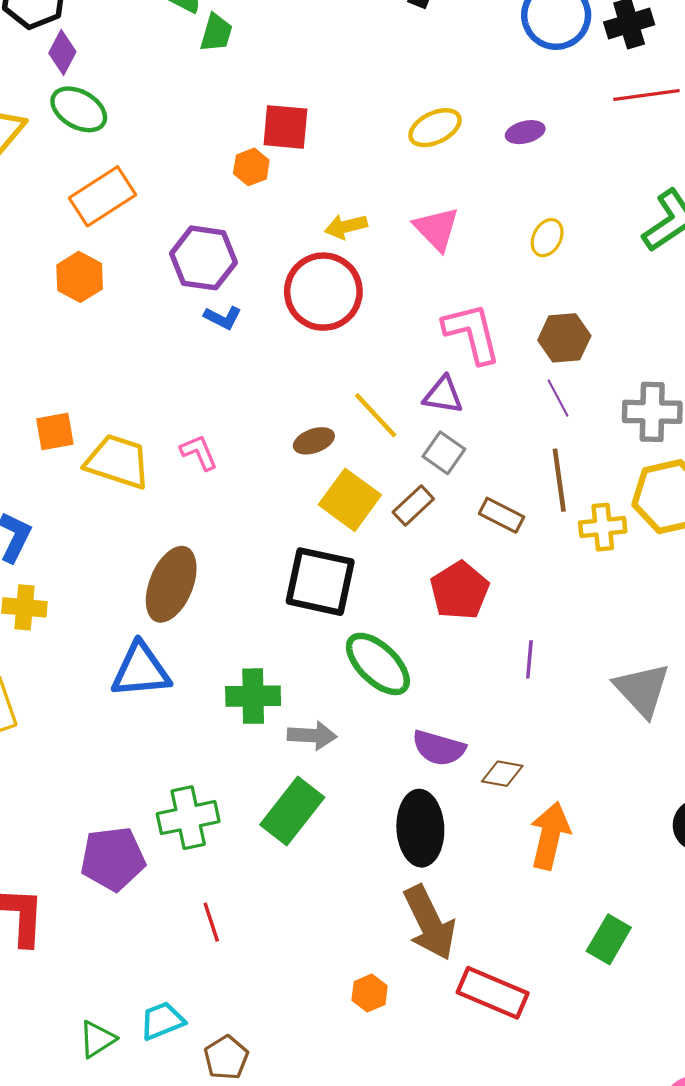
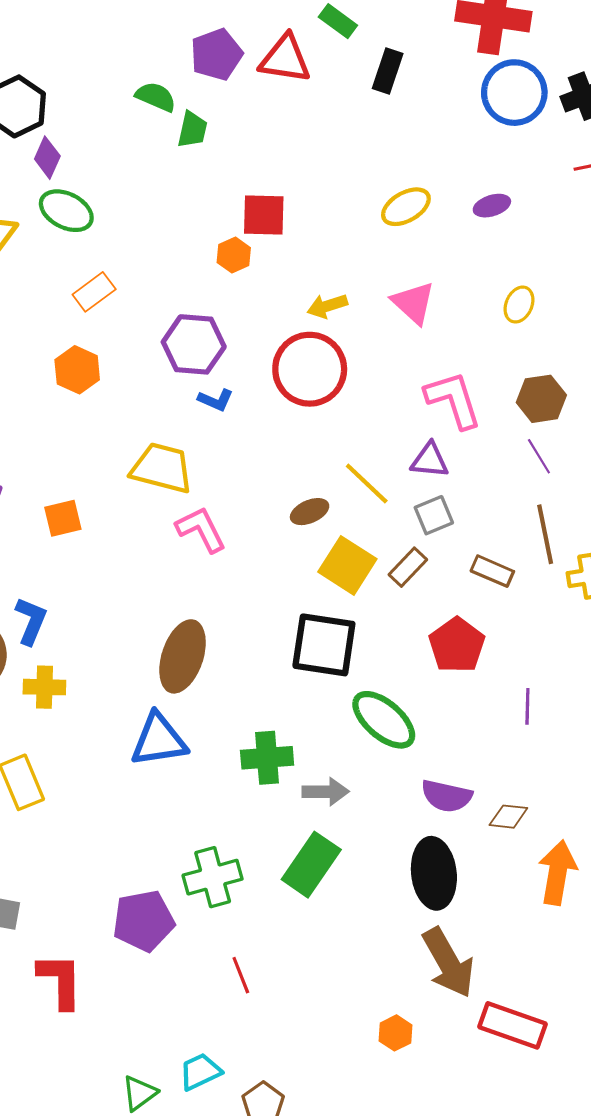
orange rectangle: (102, 196) -> (94, 292), size x0.7
pink L-shape: (199, 452) -> (201, 529), size x1.4
gray square: (444, 453) -> (434, 515), turned 36
yellow trapezoid: (118, 462) -> (162, 468), moved

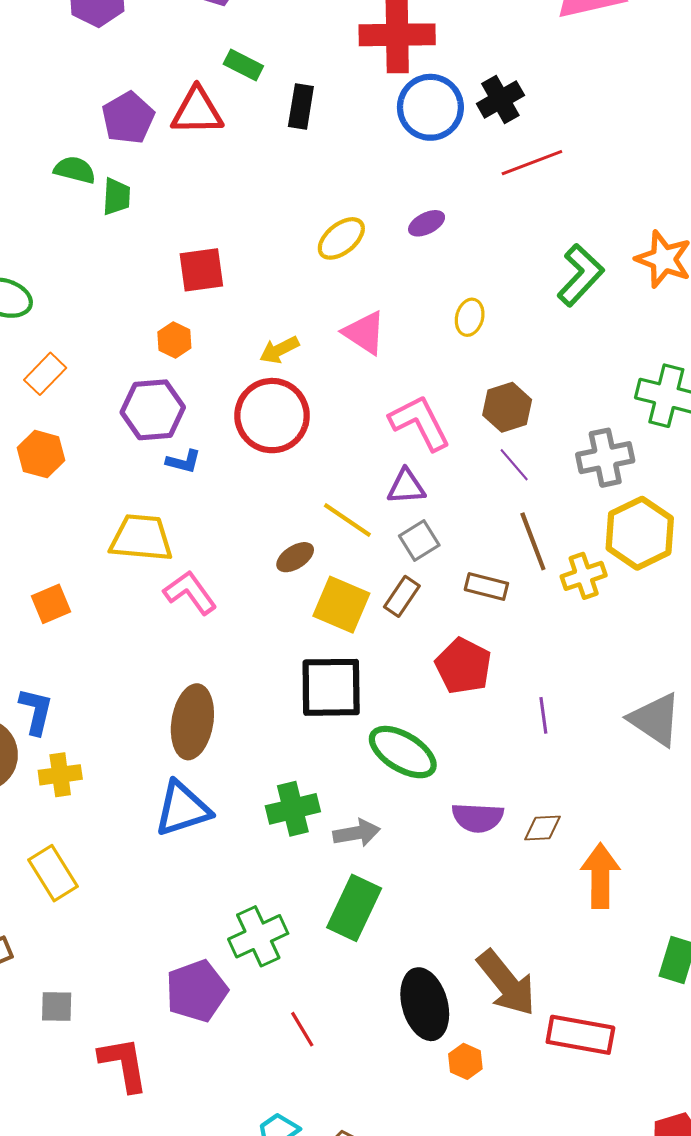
orange hexagon: (234, 255) -> (174, 340), moved
black ellipse: (434, 873) -> (425, 1004), moved

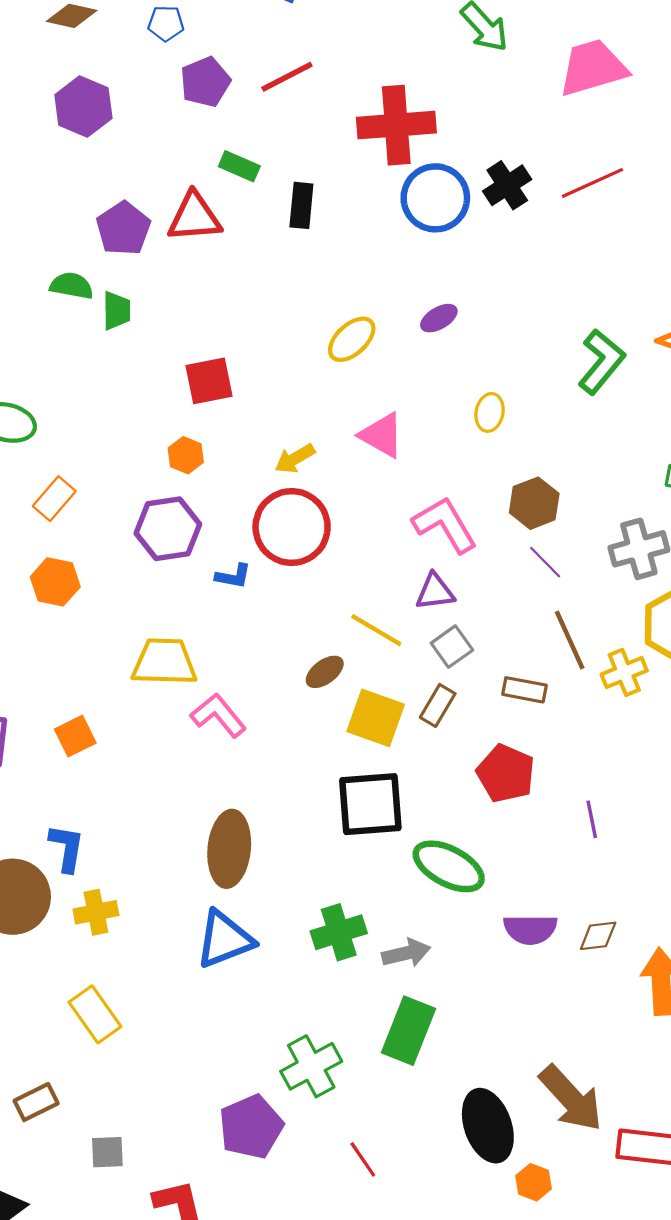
red line: (532, 163) -> (592, 183), moved
blue L-shape: (184, 461) -> (233, 576), moved

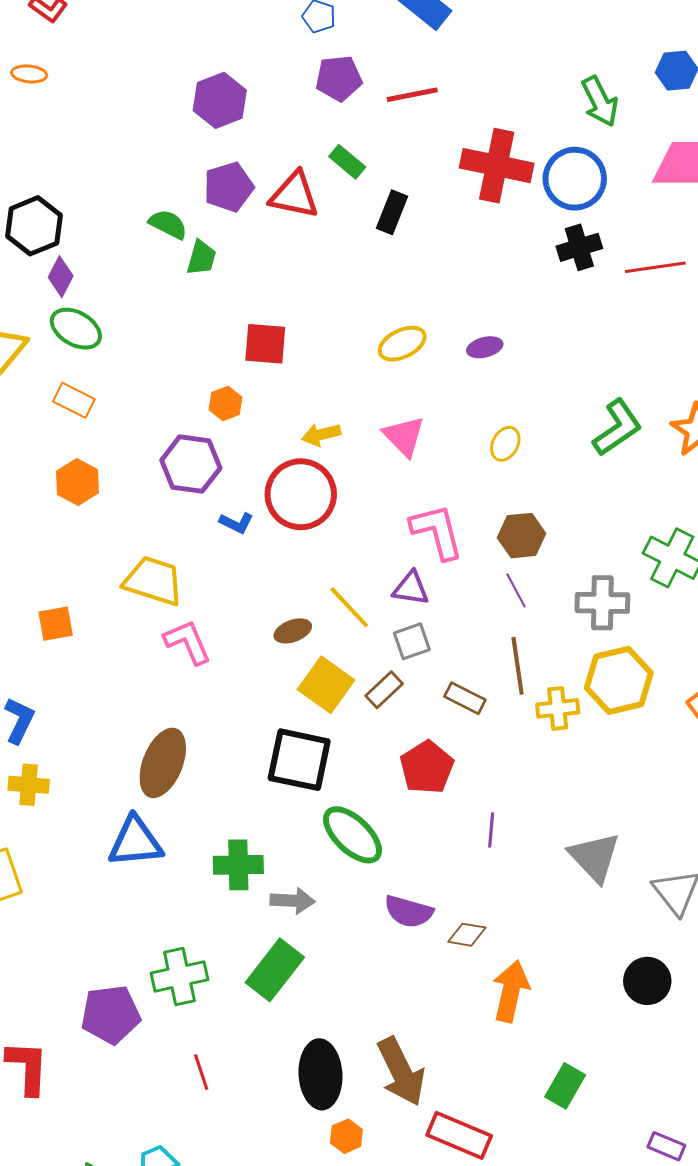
purple hexagon: (83, 106) -> (220, 100), moved
blue circle: (435, 198) -> (575, 179), moved
orange rectangle: (54, 499) -> (74, 400), moved, turned 60

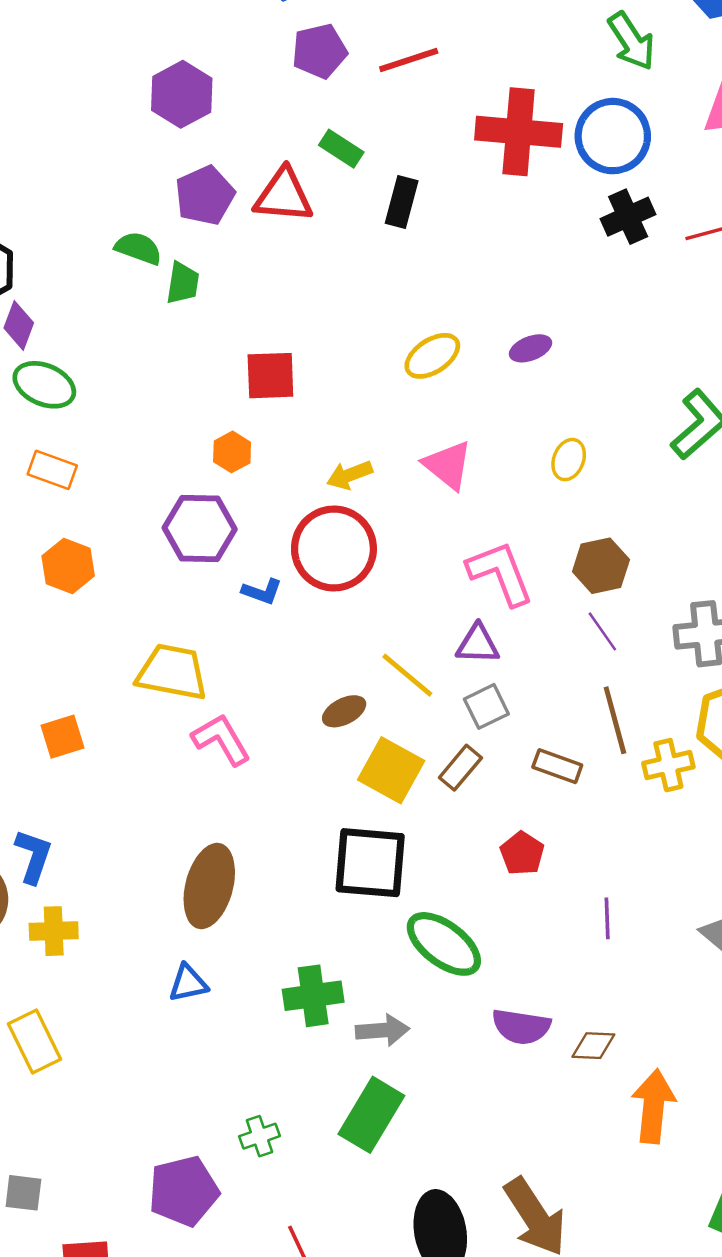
red pentagon: (427, 767) -> (522, 853), size x0.7
blue triangle: (135, 842) -> (188, 983), size x0.6
green cross: (179, 976) -> (260, 1136), size x0.6

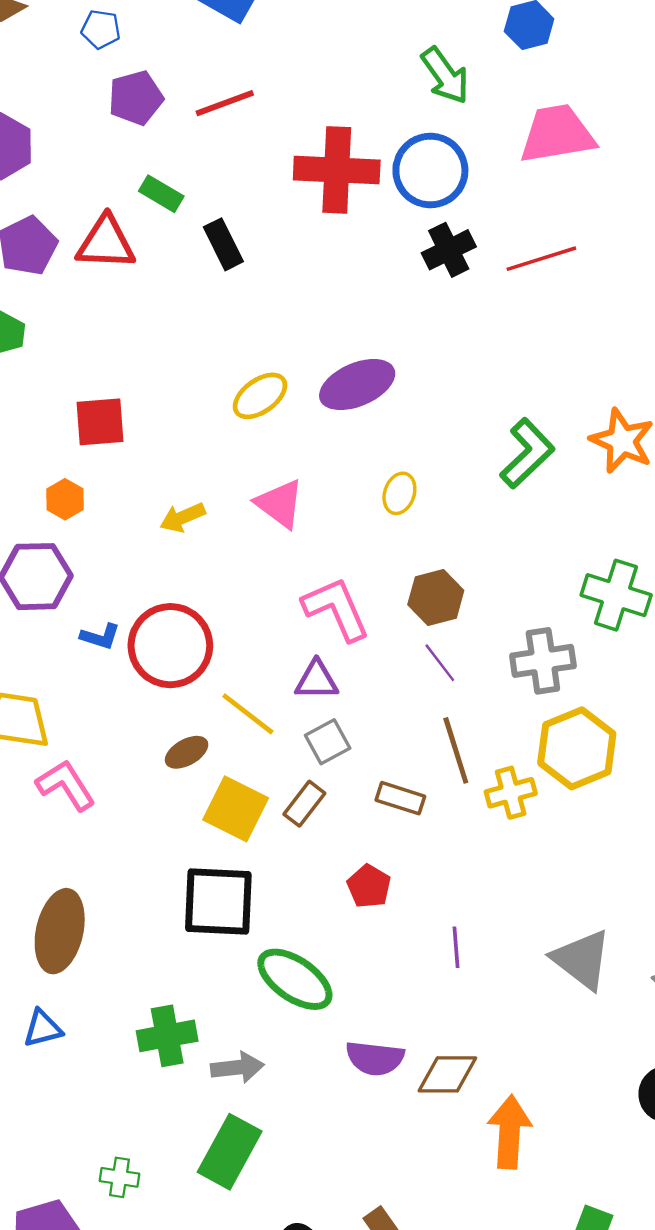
black rectangle: (402, 202) -> (223, 244), turned -39
purple ellipse: (531, 348) -> (357, 385), size x1.8
red circle: (334, 548) -> (170, 646), moved
brown diamond: (593, 1046) -> (447, 1074), size x1.4
green cross: (260, 1136) -> (120, 1177), turned 30

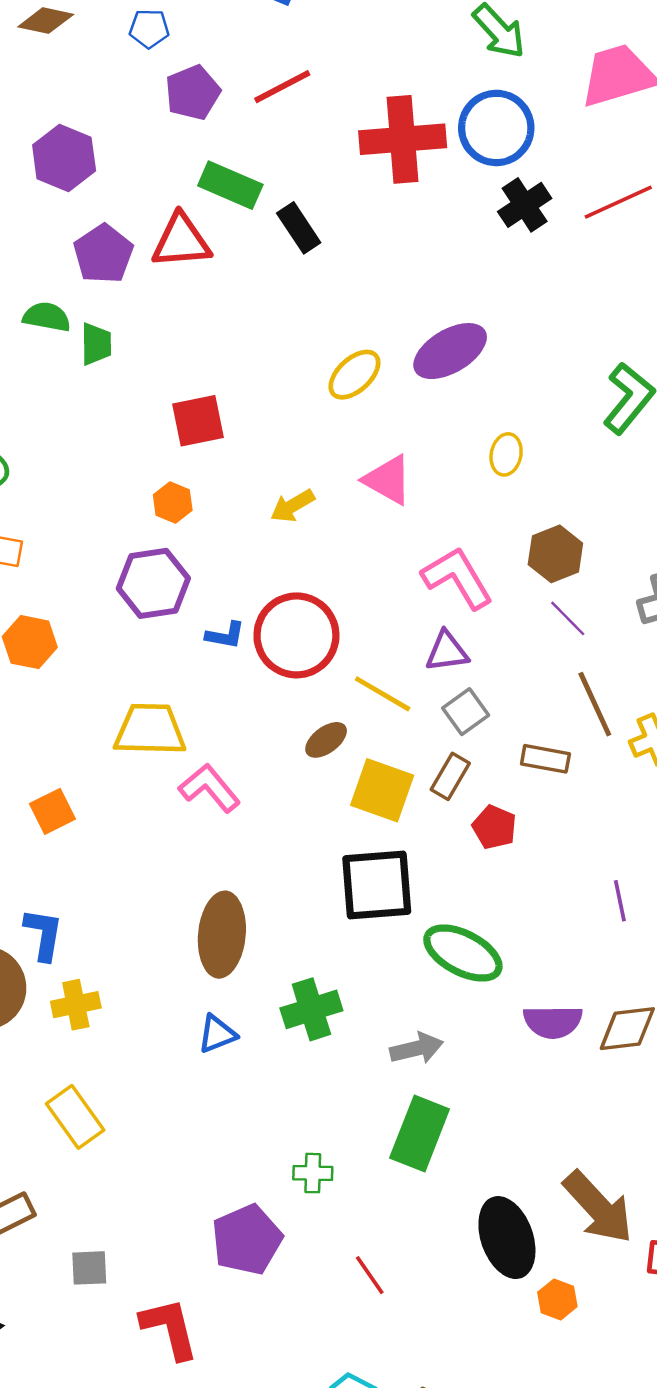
green rectangle: (161, 194) -> (230, 185), size x1.4
red pentagon: (369, 886) -> (494, 827), moved
green cross: (167, 1036) -> (311, 1009), moved

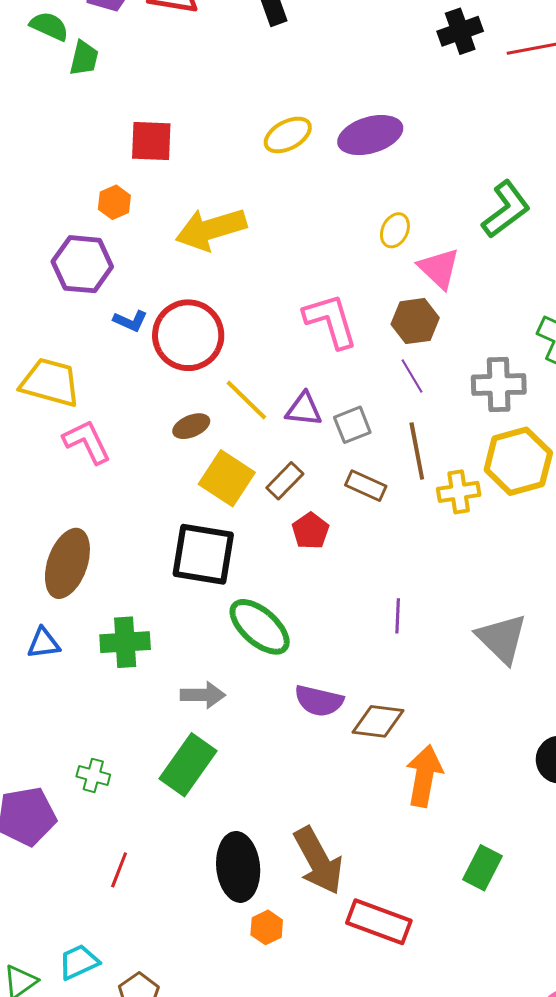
pink triangle: (388, 480) -> (439, 268), moved
yellow arrow: (292, 506) -> (211, 229), size x1.8
purple triangle: (447, 651) -> (304, 409), moved
gray square: (466, 712) -> (352, 425), moved
red line: (370, 1275) -> (119, 870), turned 42

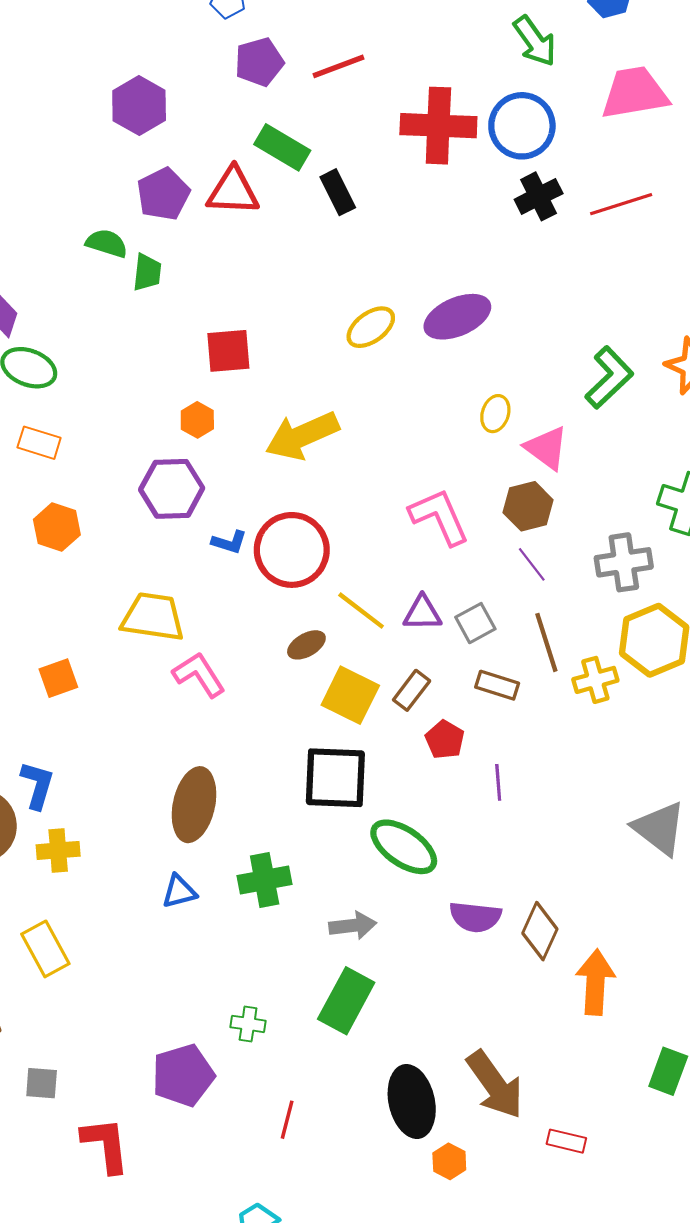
purple line: (398, 616) -> (498, 782), moved
brown diamond: (378, 721) -> (540, 931), turned -66
red rectangle: (379, 922) -> (566, 1141), size x0.6

